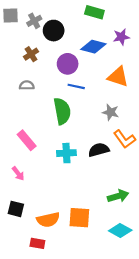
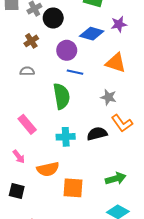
orange square: (79, 218) -> (73, 188), moved
orange semicircle: (48, 220) -> (48, 169), moved

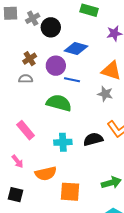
blue diamond: (92, 34) -> (76, 49), moved
brown cross: (31, 41) -> (30, 59), moved
purple circle: (67, 50) -> (56, 66), moved
green semicircle: (62, 96) -> (59, 103), turned -65
gray star: (108, 97) -> (105, 94), moved

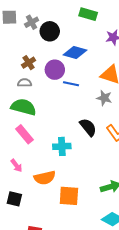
green semicircle: (59, 103) -> (23, 107), moved
black semicircle: (93, 139) -> (88, 127), moved, turned 66

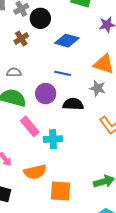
brown cross: (29, 63) -> (21, 38), moved
purple circle: (55, 70) -> (46, 94), moved
black semicircle: (88, 127) -> (73, 104), moved, turned -48
pink rectangle: (25, 134) -> (30, 126), moved

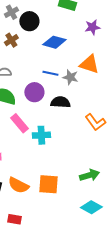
gray star: (98, 88) -> (70, 77), moved
orange semicircle: (35, 172) -> (18, 185), moved, turned 40

